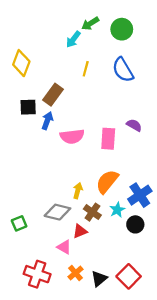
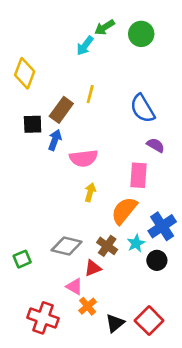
yellow line: (86, 69) -> (90, 94), moved
blue semicircle: (123, 70) -> (142, 109), moved
pink rectangle: (108, 139) -> (139, 175), moved
yellow arrow: (78, 191) -> (90, 192), moved
orange cross: (75, 273) -> (88, 306), moved

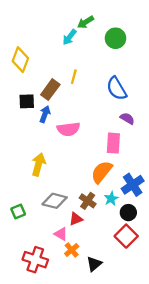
green circle: (141, 34) -> (116, 38), moved
yellow arrow: (90, 192) -> (39, 164), moved, size x1.5
red square: (149, 321) -> (126, 236), moved

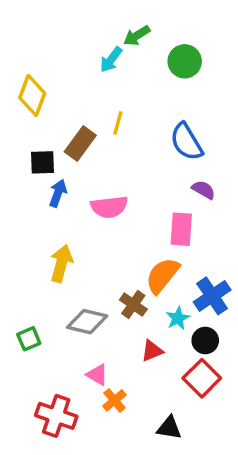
blue arrow: (45, 114) -> (58, 193), moved
brown cross: (88, 201) -> (133, 305), moved
red triangle: (76, 219) -> (152, 351), moved
black triangle: (94, 264) -> (169, 428), moved, turned 49

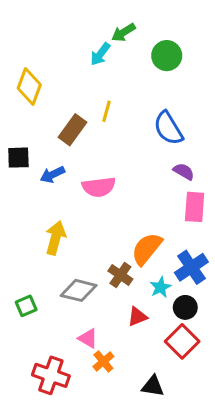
black square: (43, 162) -> (18, 158), moved
blue arrow: (58, 193) -> (52, 175), turned -135
pink rectangle: (181, 229) -> (195, 207), moved

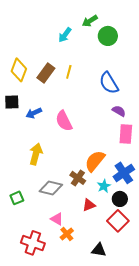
green arrow: (123, 32) -> (90, 21), moved
yellow diamond: (29, 87) -> (19, 70), moved
brown rectangle: (72, 130) -> (46, 73), moved
pink semicircle: (99, 187) -> (64, 121), turned 70

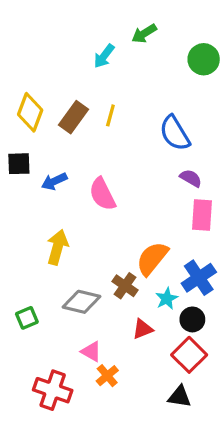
green circle: (108, 36) -> (204, 59), moved
black triangle: (99, 250) -> (180, 397), moved

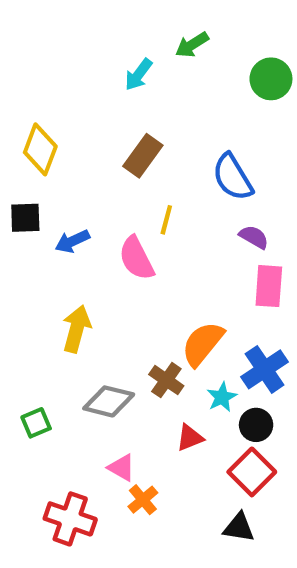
yellow line: (110, 115) -> (166, 220), moved
brown rectangle: (73, 117) -> (143, 156), moved

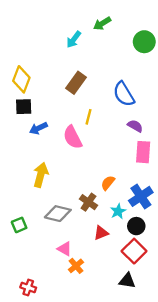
black square: (25, 218) -> (24, 107), moved
orange semicircle: (203, 344) -> (108, 183), size x0.6
red cross: (70, 519) -> (28, 288), moved, size x0.6

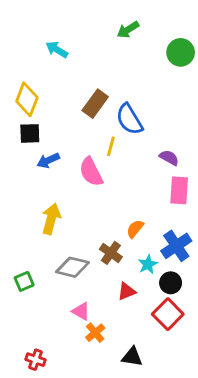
cyan arrow: (74, 39) -> (57, 50), moved, turned 84
blue semicircle: (124, 94) -> (129, 119), moved
black triangle: (127, 281) -> (132, 357), moved

